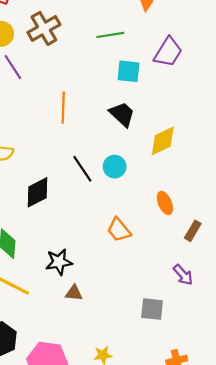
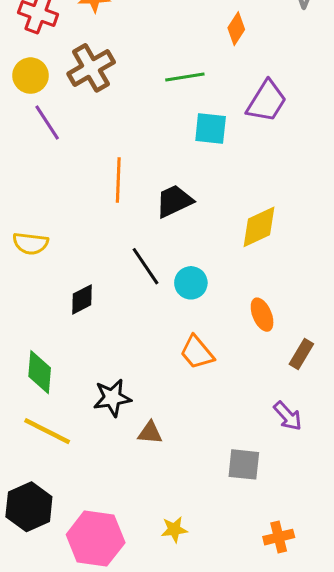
black trapezoid: (122, 114) -> (174, 201), moved, turned -68
cyan circle: (115, 167) -> (191, 283), moved
black diamond: (37, 192) -> (82, 299), size x0.7
brown triangle: (74, 293) -> (150, 433), moved

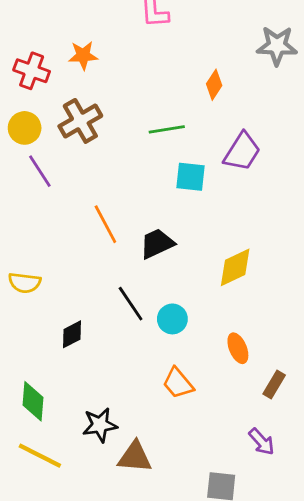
orange line: (118, 180) -> (105, 224), turned -30
brown triangle: (150, 433) -> (135, 457), size x1.5

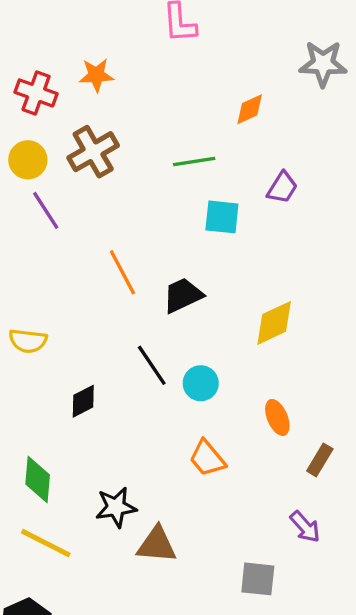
orange diamond: (214, 85) -> (250, 109), turned 32
purple trapezoid: (242, 152) -> (282, 188), size x0.7

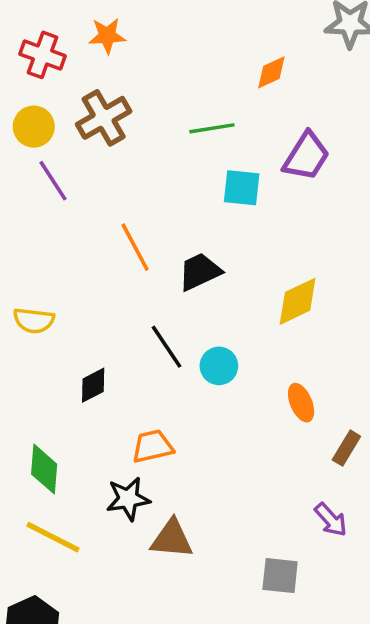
purple trapezoid: (282, 188) -> (306, 156), size x1.4
orange trapezoid: (207, 458) -> (153, 446), moved, turned 117

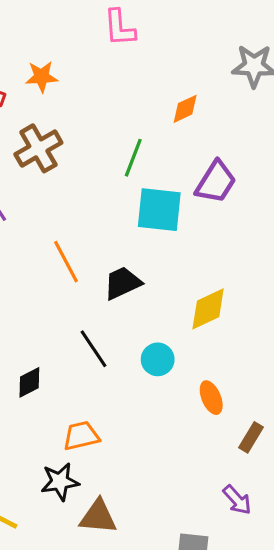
green line: (212, 128) -> (133, 158), turned -60
cyan square: (242, 188) -> (159, 210), size x1.4
cyan circle: (219, 366) -> (158, 359), moved

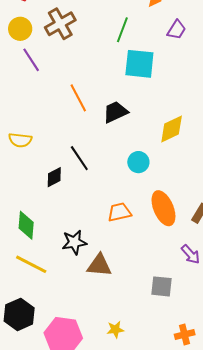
purple trapezoid: (216, 182) -> (177, 30), moved, size x0.7
black line: (93, 349) -> (79, 158), moved
orange ellipse: (211, 398) -> (163, 208), moved, size x1.6
orange trapezoid: (81, 436) -> (119, 212), moved

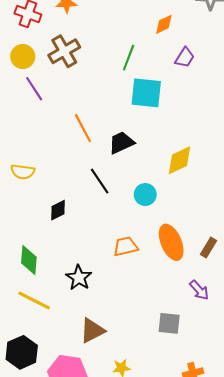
black line: (79, 158) -> (100, 181), moved
black star: (74, 242) -> (79, 278), turned -30
brown triangle: (99, 265) -> (92, 331), moved, turned -32

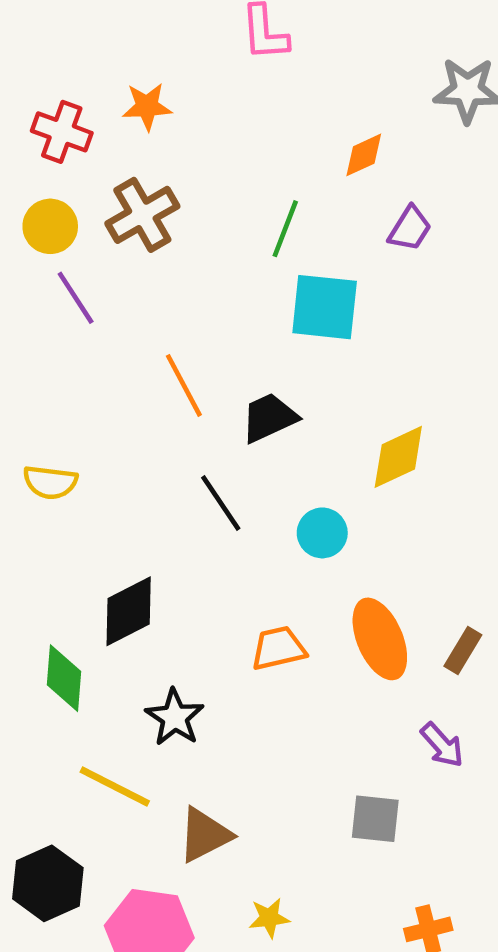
black diamond: (58, 210) -> (129, 611), moved, size x1.5
yellow line: (34, 300) -> (115, 786), moved

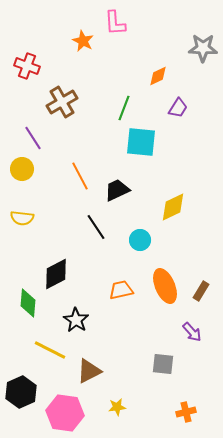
orange star: (147, 106) -> (83, 41), moved, turned 30
yellow circle: (50, 226) -> (22, 169), moved

